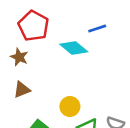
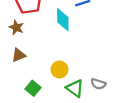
cyan diamond: (74, 48) -> (63, 20), turned 50

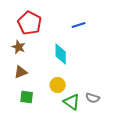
cyan diamond: (63, 20) -> (61, 54), moved
green square: (33, 88) -> (27, 97), moved, turned -32

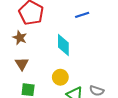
brown triangle: (21, 72) -> (22, 64), turned -40

